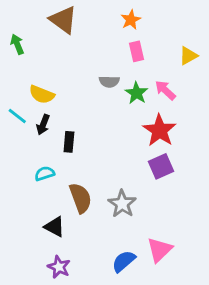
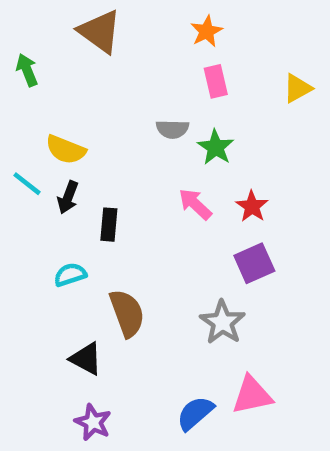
pink arrow: (165, 90) -> (195, 204), moved
red star: (160, 130) -> (252, 206), size x0.6
gray star: (122, 204) -> (222, 322), moved
pink triangle: (160, 250) -> (252, 395), turned 32

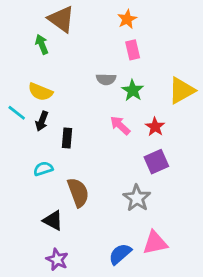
green arrow: (27, 70) -> (42, 44), moved
yellow triangle: (297, 88) -> (182, 90), moved, size x1.5

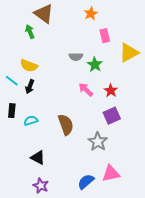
pink rectangle: (133, 50) -> (105, 36), moved
yellow triangle: (182, 90) -> (129, 53), moved
black rectangle: (67, 138) -> (12, 111), moved
brown semicircle: (78, 192) -> (66, 125), moved

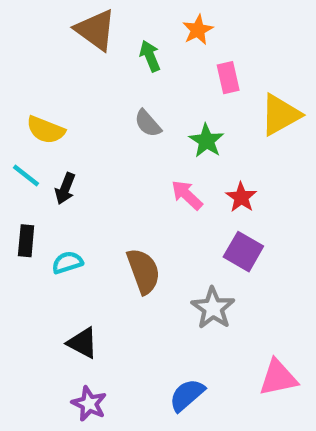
green arrow: (30, 32) -> (150, 56), moved
gray semicircle: (76, 57) -> (148, 123), moved, turned 48
yellow semicircle: (29, 66) -> (46, 130), moved
purple square: (112, 116) -> (243, 252), turned -36
pink triangle: (111, 174) -> (278, 378), moved

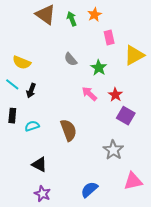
green arrow: (150, 56) -> (72, 19), moved
purple square: (243, 252) -> (126, 116), moved
gray star: (213, 308) -> (113, 150), moved

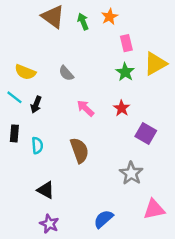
gray semicircle: (71, 59) -> (66, 73), moved
green star: (99, 68) -> (125, 72), moved
pink arrow: (89, 94) -> (85, 108), moved
red star: (115, 95) -> (122, 108), moved
cyan semicircle: (32, 126) -> (37, 146), turned 104

